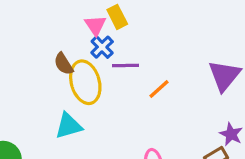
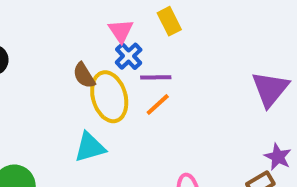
yellow rectangle: (117, 17) -> (169, 21), moved
orange line: (159, 89) -> (158, 105), moved

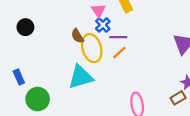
cyan triangle: (90, 147) -> (81, 77), size x1.4

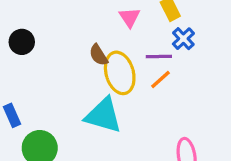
blue cross: (103, 25) -> (183, 39), moved
cyan triangle: (81, 77) -> (103, 115), turned 32

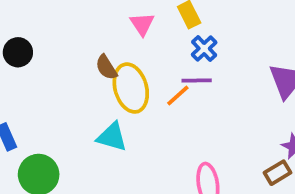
purple line: (159, 57) -> (197, 80), moved
cyan triangle: (103, 115) -> (112, 137), size x0.7

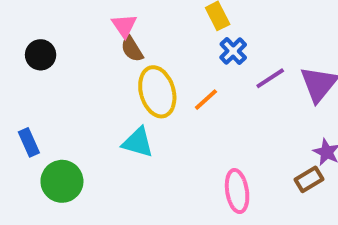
pink triangle: (142, 24) -> (124, 26), moved
brown semicircle: (106, 67) -> (132, 49), moved
purple line: (197, 80) -> (270, 78), moved, turned -32

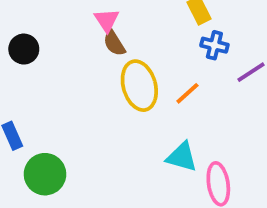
blue cross: (233, 51) -> (214, 45), turned -32
cyan triangle: (138, 142) -> (182, 157), moved

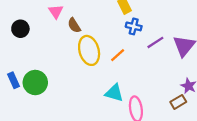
pink triangle: (107, 20) -> (56, 12), moved
green circle: (45, 174) -> (35, 82), moved

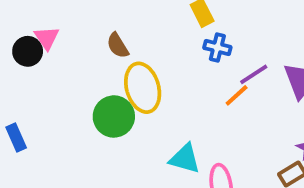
pink triangle: (56, 12) -> (47, 38), moved
orange line: (118, 55) -> (237, 95), moved
green circle: (35, 82) -> (114, 116), moved

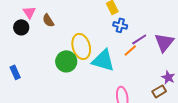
pink triangle: (47, 38) -> (29, 12), moved
brown semicircle: (118, 46) -> (48, 20), moved
cyan triangle: (185, 159) -> (103, 60), moved, size x1.4

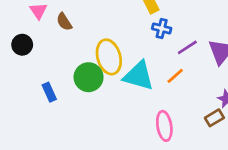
black circle: (21, 27) -> (22, 45), moved
orange line: (130, 50) -> (175, 76), moved
blue rectangle: (15, 72) -> (49, 92), moved

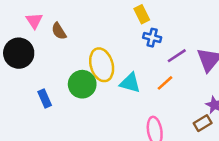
black circle: (22, 45) -> (19, 53), size x1.5
cyan triangle: (139, 76) -> (130, 83), size x0.7

